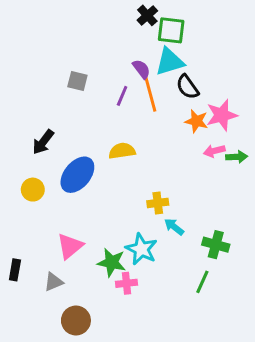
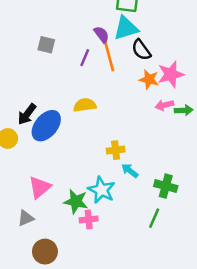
black arrow: (43, 142) -> (27, 114), moved

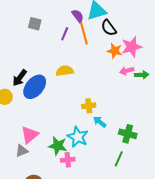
gray triangle: (26, 218) -> (22, 151), moved

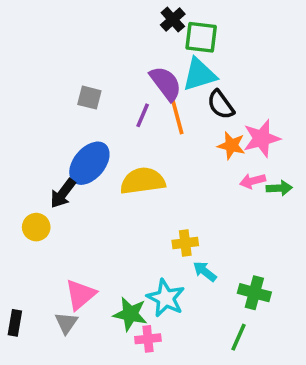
purple semicircle: (78, 16) -> (166, 83), size x1.5
yellow semicircle: (65, 71) -> (143, 181), size x1.4
blue ellipse: (35, 87) -> (89, 163), moved
gray triangle: (22, 151) -> (66, 323), turned -32

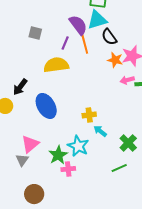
blue ellipse: (89, 163) -> (46, 106), moved, turned -70
yellow semicircle: (143, 181) -> (56, 65), moved
green cross: (254, 293) -> (128, 143), turned 30
green star: (130, 314) -> (58, 155), turned 30
green line: (238, 337) -> (119, 168), turned 42

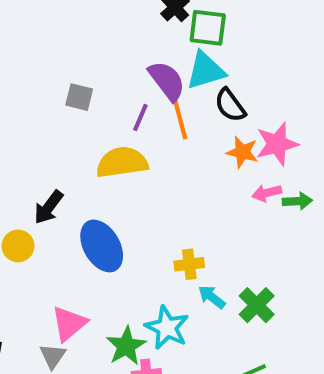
green cross: (128, 143) -> (257, 305), moved

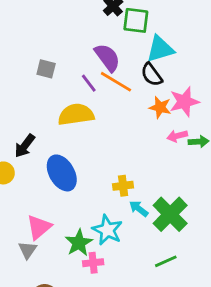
cyan triangle: (206, 71) -> (160, 49), moved
orange line: (179, 115) -> (116, 82), turned -44
purple line: (140, 117) -> (89, 83), turned -60
green cross: (257, 305) -> (170, 214), size x1.4

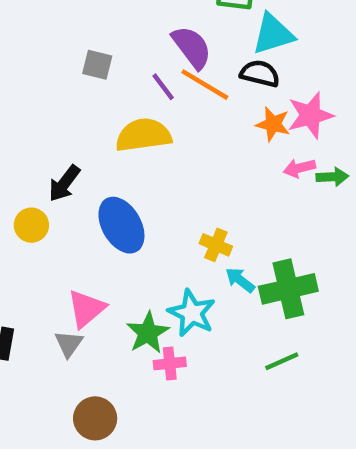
black semicircle: (152, 75) -> (260, 74), turned 140
yellow cross: (123, 186) -> (216, 245), turned 30
green cross: (170, 214) -> (288, 289), turned 32

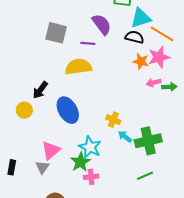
gray square: (97, 65) -> (56, 33), size x1.5
orange line: (205, 85) -> (162, 34), moved
purple line: (163, 87) -> (88, 43), turned -48
cyan star: (192, 313) -> (90, 147), moved

